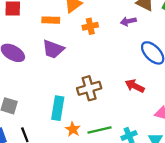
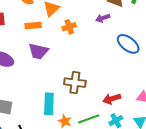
red arrow: (135, 86) -> (112, 99), moved, turned -36
brown cross: (89, 88) -> (75, 83), turned 30

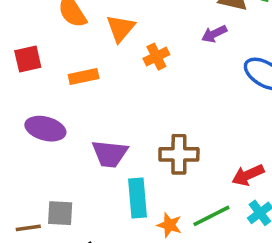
orange rectangle: (33, 26) -> (84, 77), moved
purple trapezoid: (38, 51) -> (110, 154), moved

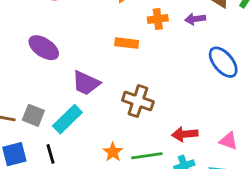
orange cross: (156, 57) -> (158, 19), moved
orange rectangle: (84, 77) -> (127, 43), moved
cyan rectangle: (137, 198) -> (67, 119), moved, turned 32

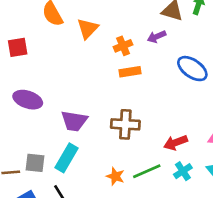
orange rectangle: (127, 43) -> (130, 72), moved

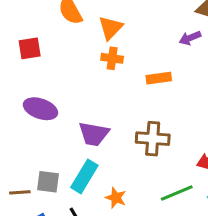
orange cross: (123, 46) -> (112, 58), moved, turned 30
orange star: (115, 176) -> (116, 198), moved

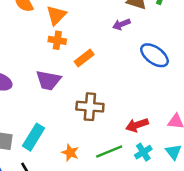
orange rectangle: (159, 78) -> (84, 58), moved, turned -30
purple trapezoid: (94, 134) -> (48, 80), moved
orange star: (116, 198) -> (70, 153), moved

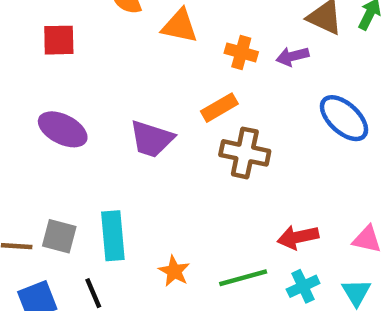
orange triangle: (56, 15) -> (180, 26), turned 50
orange cross: (57, 40) -> (241, 52), moved
brown cross: (90, 107) -> (245, 153), moved
cyan rectangle: (33, 137) -> (113, 236), turned -44

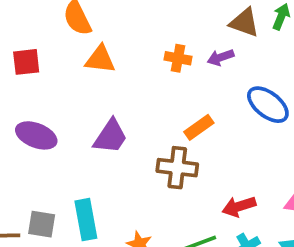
orange triangle: (180, 26) -> (100, 59), moved
orange rectangle: (219, 108) -> (199, 127), moved
purple trapezoid: (152, 139) -> (110, 136), turned -69
brown cross: (245, 153) -> (177, 168), moved

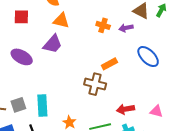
purple trapezoid: (110, 136) -> (53, 44), moved
gray square: (42, 224) -> (18, 105), turned -35

